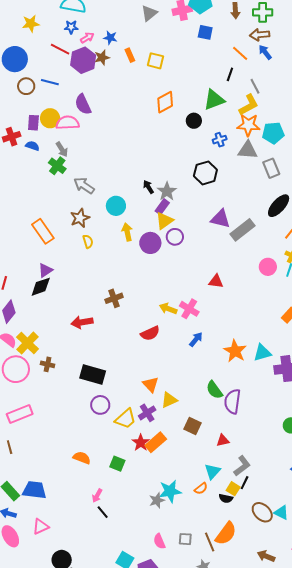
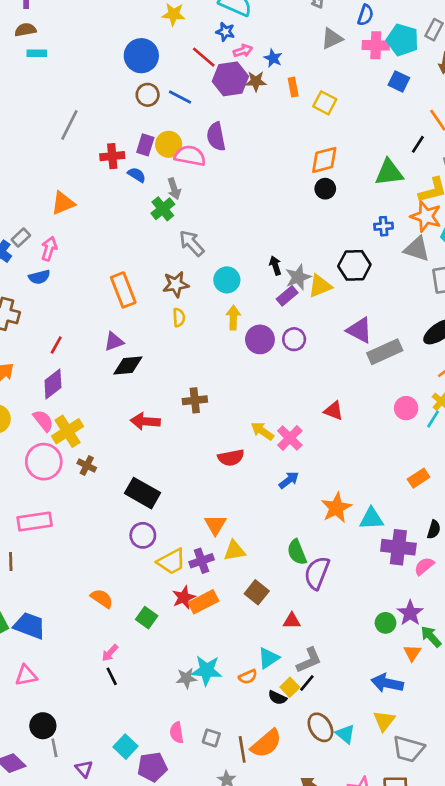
black circle: (194, 121) -> (325, 189), moved
yellow triangle: (164, 221) -> (320, 286), moved
black diamond: (41, 287) -> (128, 366), moved

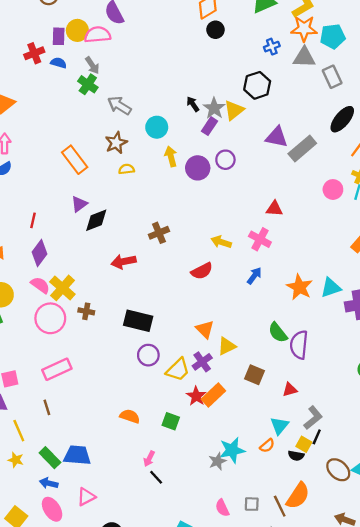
yellow semicircle: (179, 317) -> (126, 169), turned -77
pink cross: (290, 438) -> (260, 239), moved

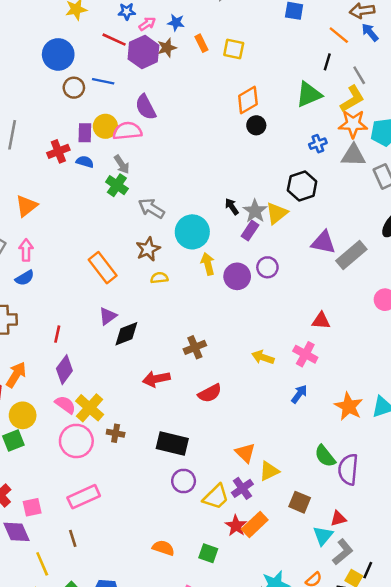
cyan circle: (157, 127) -> (192, 232), size x1.4
red semicircle: (202, 271) -> (210, 393), moved
gray L-shape: (313, 418) -> (343, 552), moved
cyan triangle: (280, 426) -> (323, 536), moved

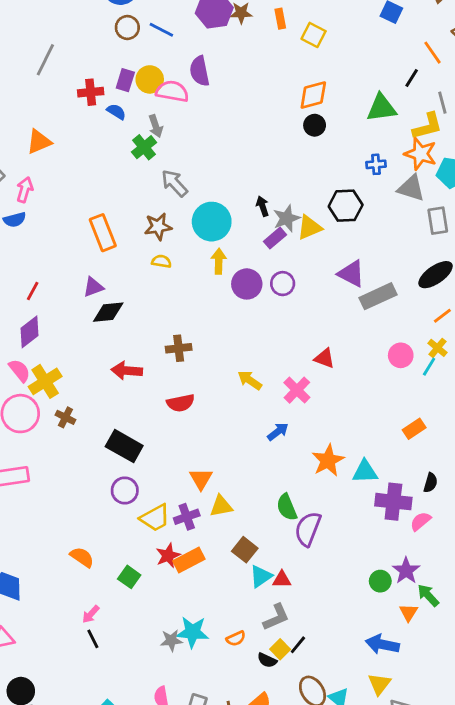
cyan triangle: (323, 536) -> (261, 576), moved

